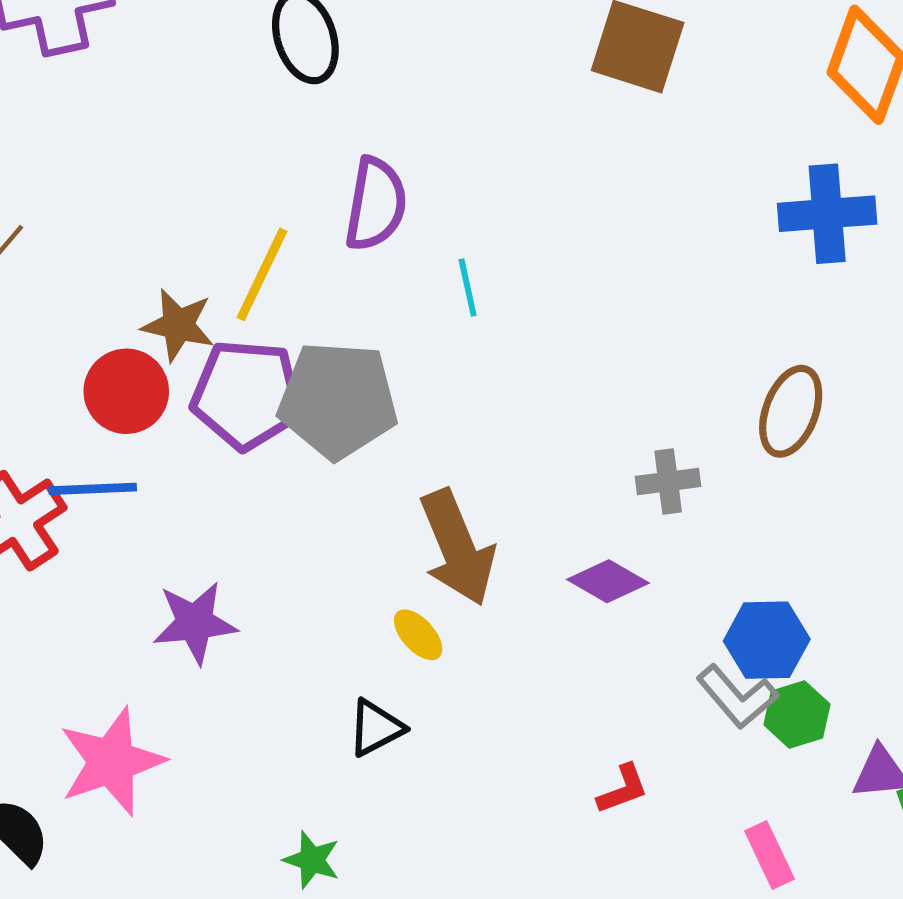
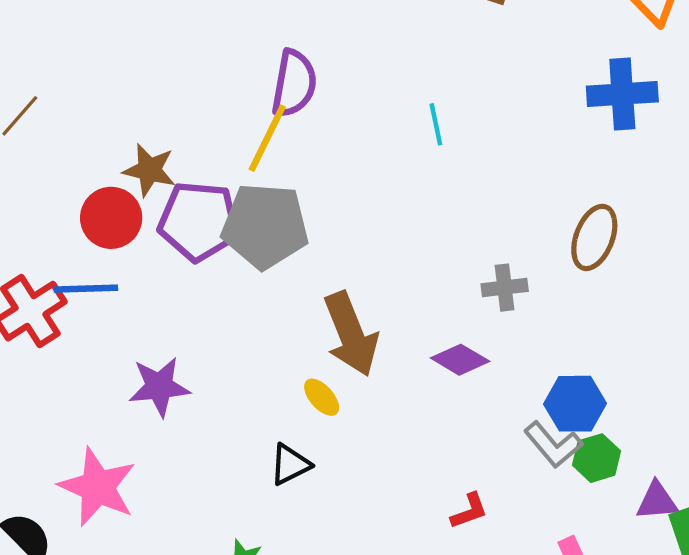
yellow line: (262, 274) -> (267, 138), moved
cyan line: (468, 288) -> (436, 124), moved
pink star: (112, 762) -> (98, 487), turned -30

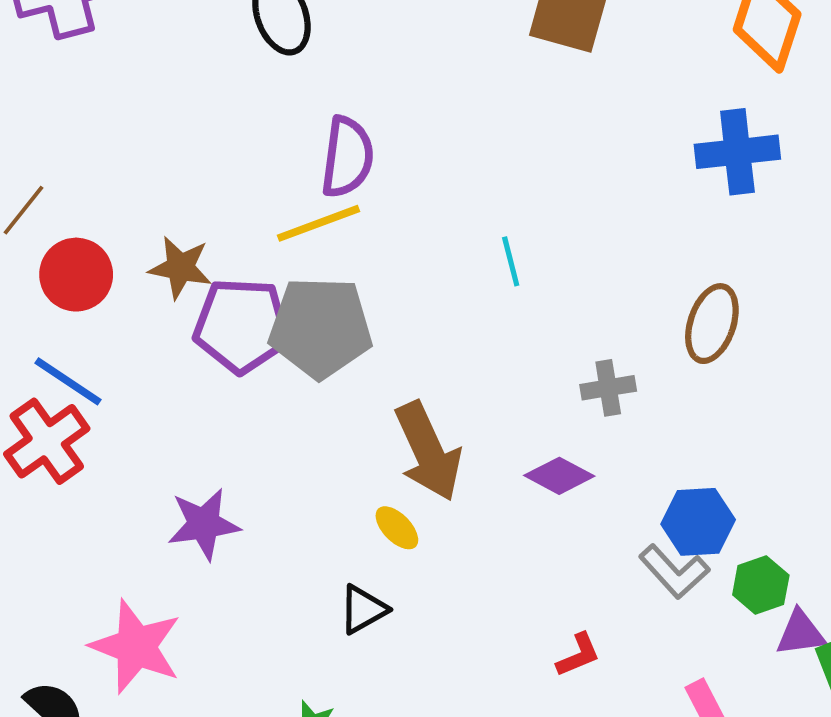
cyan line: (436, 124) -> (511, 261), moved
yellow line: (267, 138) -> (319, 223), turned 46
red circle: (111, 218) -> (76, 275), moved
blue line: (86, 289) -> (68, 381), moved, turned 38
green hexagon: (597, 458) -> (761, 585), moved

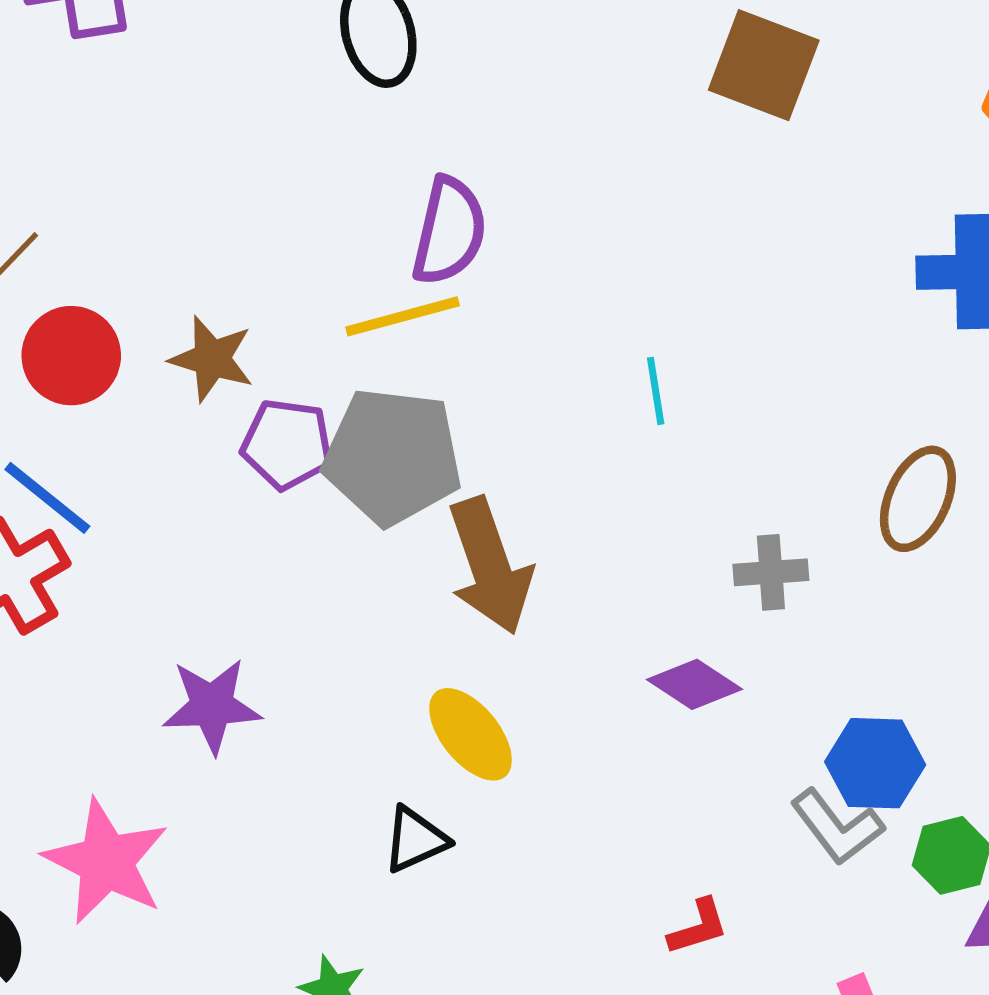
purple pentagon: (242, 326) -> (287, 444), size x0.7
brown arrow: (428, 451) -> (490, 566), moved
yellow ellipse: (397, 528) -> (471, 734), size x1.5

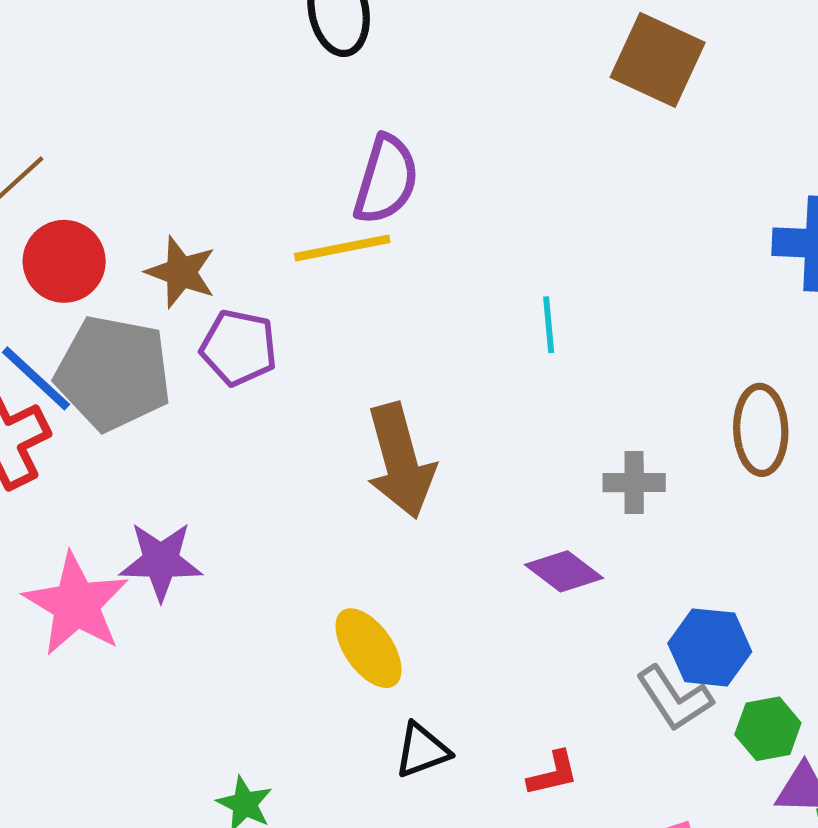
gray pentagon: (393, 456) -> (113, 373), moved
brown ellipse: (918, 499) -> (761, 430), turned -30
yellow ellipse: (471, 734) -> (369, 648), moved
black triangle: (415, 840) -> (422, 750), moved
pink star: (106, 862) -> (76, 604), moved

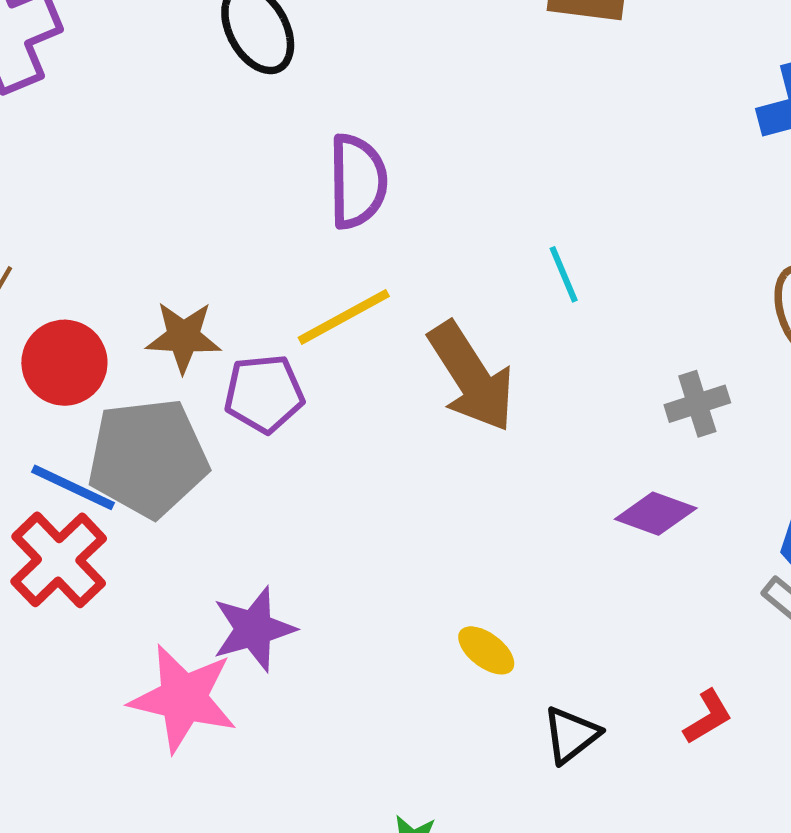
yellow line: (342, 248) -> (344, 317), moved
brown arrow: (400, 461) -> (471, 377), moved
yellow ellipse: (369, 648) -> (486, 650), size x0.7

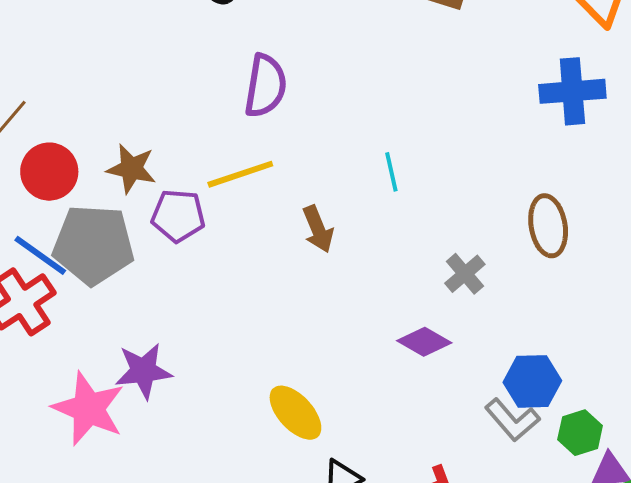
brown arrow: (471, 377) -> (318, 229), size x0.6
gray cross: (697, 404) -> (465, 274), turned -33
yellow ellipse: (486, 650) -> (295, 413), size x1.5

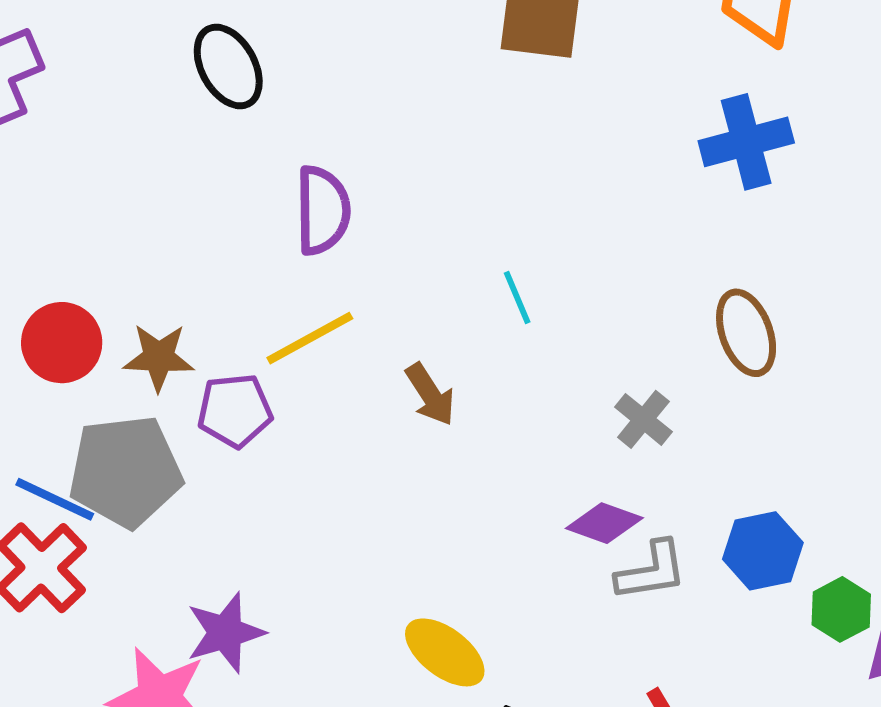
red circle: (49, 172) -> (62, 343), moved
gray L-shape: (512, 420) -> (651, 571), moved, turned -48

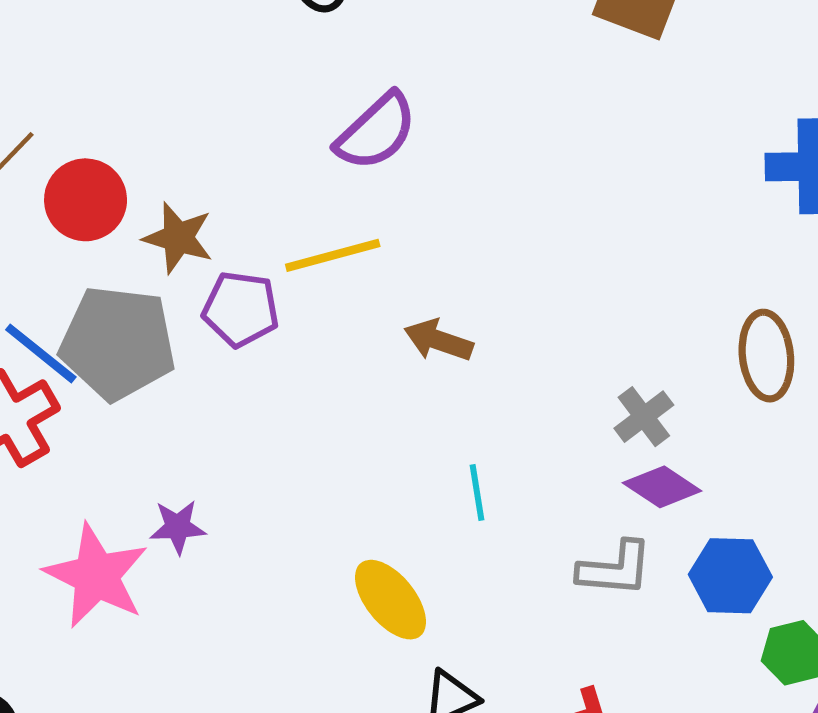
purple semicircle: (323, 210) -> (376, 132), turned 34
cyan line: (517, 298) -> (477, 492), moved
brown arrow: (430, 394) -> (438, 340), turned 128
purple diamond: (604, 523) -> (662, 487), moved
purple star: (225, 633) -> (178, 527), size x0.7

